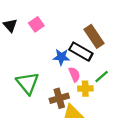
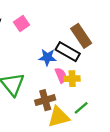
green line: (102, 77) -> (81, 108), moved
yellow cross: (85, 89) -> (72, 79), moved

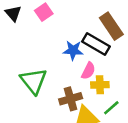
pink semicircle: (61, 75) -> (88, 71), turned 49
yellow cross: (72, 79) -> (100, 85), moved

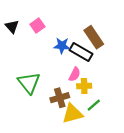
blue star: (73, 50) -> (62, 46), moved

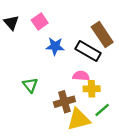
blue star: (62, 46) -> (55, 46), moved
pink semicircle: (75, 74) -> (81, 76), turned -112
green triangle: (29, 83) -> (30, 85), size x0.6

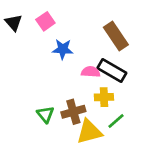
black rectangle: (88, 51) -> (112, 71), moved
pink semicircle: (81, 76) -> (91, 72), moved
green triangle: (30, 85) -> (45, 114), moved

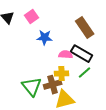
yellow cross: (104, 97) -> (62, 74), moved
green triangle: (45, 114) -> (32, 87), size x1.5
green line: (116, 121) -> (85, 73), moved

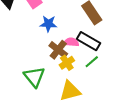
yellow cross: (62, 74) -> (67, 63), turned -32
brown cross: (53, 85) -> (58, 50), moved, turned -36

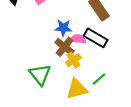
blue star: (48, 24) -> (63, 28), moved
green line: (92, 62) -> (99, 79), moved

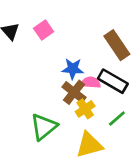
green triangle: (40, 75) -> (44, 127), turned 30
green line: (99, 79) -> (117, 119), moved

